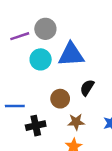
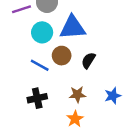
brown circle: (60, 99) -> (62, 56), moved
blue line: (15, 106) -> (40, 65), moved, turned 30

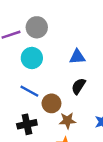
blue triangle: (73, 28) -> (77, 57), moved, size x0.6
brown circle: (62, 56) -> (51, 103), moved

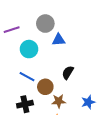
gray circle: (37, 27) -> (45, 24), moved
blue triangle: (77, 57) -> (59, 40), moved

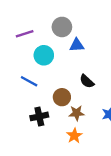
black semicircle: (68, 73) -> (87, 81), turned -80
blue line: (27, 77) -> (29, 81), moved

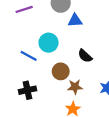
cyan circle: (44, 55) -> (49, 43), moved
black cross: (39, 116) -> (27, 90), moved

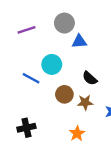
brown star: (75, 87) -> (85, 102), moved
black cross: (27, 90) -> (26, 128), moved

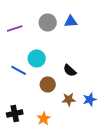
blue triangle: (79, 41) -> (71, 21), moved
brown star: (85, 102) -> (69, 99), moved
orange star: (77, 133) -> (44, 118), moved

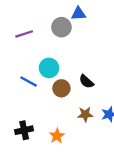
blue triangle: (71, 21) -> (78, 14), moved
brown circle: (48, 84) -> (61, 88), moved

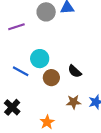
gray circle: (61, 27) -> (46, 12), moved
black cross: (24, 130) -> (12, 107), moved, turned -35

